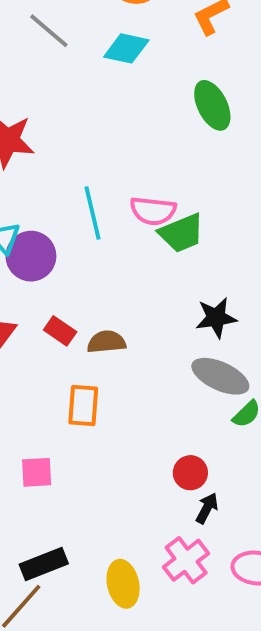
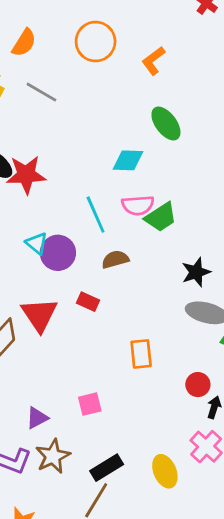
cyan diamond: (126, 48) -> (128, 160), moved
brown semicircle: (106, 342) -> (115, 259), moved
orange rectangle: (83, 405) -> (141, 354), moved

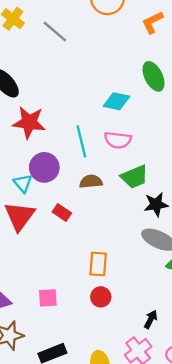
red star: (26, 175) -> (29, 122), moved
green trapezoid: (161, 217) -> (134, 177), moved
cyan triangle: (37, 243) -> (23, 183), moved
red circle: (198, 385) -> (101, 297), moved

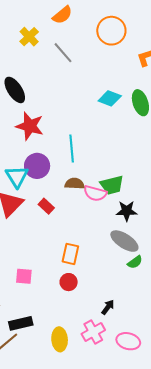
cyan diamond: (116, 101) -> (110, 98), moved
pink semicircle: (118, 140) -> (95, 193), moved
cyan triangle: (23, 183) -> (17, 177), size x1.4

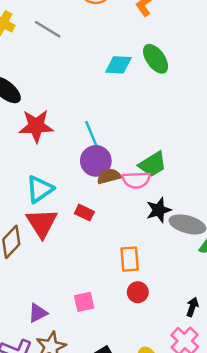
purple circle: (37, 166) -> (96, 161), moved
cyan triangle: (17, 177) -> (40, 189), turned 45
black star: (127, 211) -> (159, 210), moved

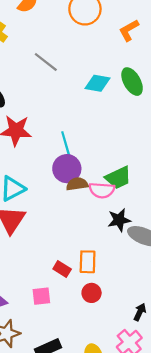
gray line: (48, 29) -> (46, 62), moved
red rectangle: (84, 213) -> (62, 269), moved

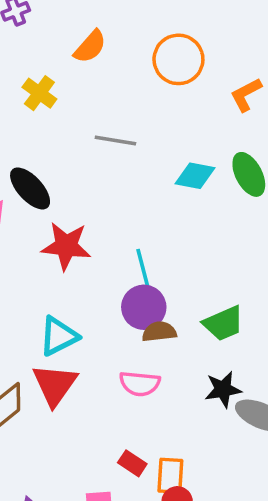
gray line: (46, 62) -> (115, 140), turned -30
pink semicircle: (102, 190) -> (140, 384), moved
orange rectangle: (88, 262) -> (170, 476), moved

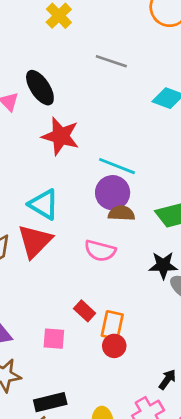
cyan line: (144, 273) -> (117, 166), turned -63
cyan triangle: (59, 336) -> (44, 204), turned 48

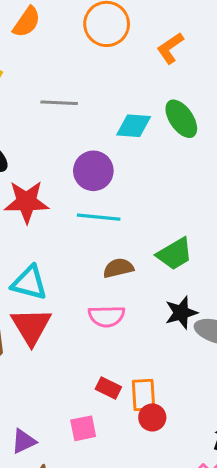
purple circle: (113, 193) -> (93, 171), moved

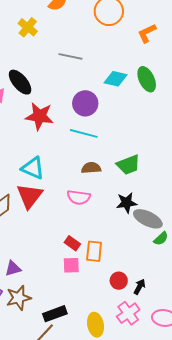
red circle: (152, 417) -> (119, 281), moved
pink square: (83, 428) -> (71, 265), moved

